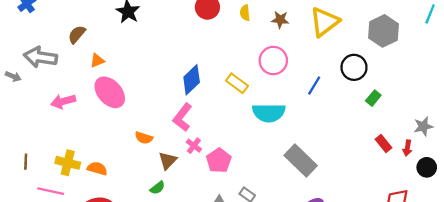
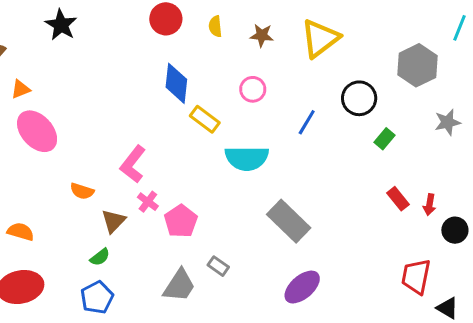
gray hexagon: (384, 31) -> (418, 65), moved
pink circle: (273, 61) -> (253, 89), size x0.7
blue diamond: (192, 80) -> (176, 83), moved, turned -40
gray star: (423, 126) -> (447, 122), moved

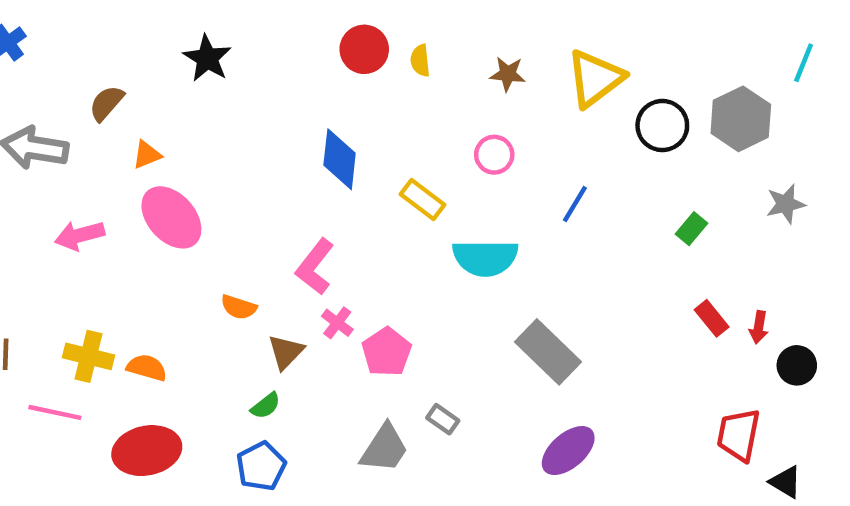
yellow semicircle: (215, 26) -> (420, 61), moved
blue diamond: (176, 83) -> (340, 159), moved
black circle: (359, 98) -> (662, 126), moved

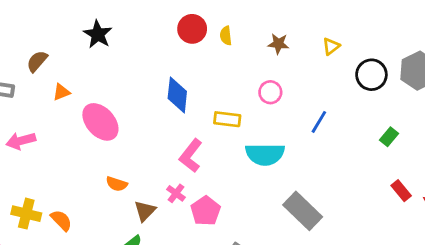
yellow triangle: (595, 78) -> (331, 46), size x0.5
yellow rectangle: (422, 199) -> (227, 119), turned -30
pink ellipse: (171, 217) -> (100, 122), moved
pink L-shape: (315, 267) -> (191, 156), moved
orange semicircle: (147, 368) -> (61, 220), turned 30

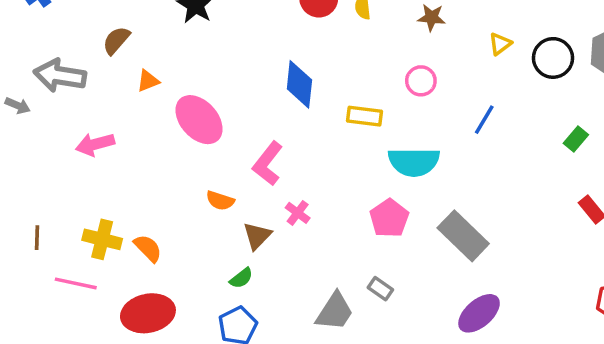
yellow triangle: (331, 46) -> (500, 44), moved
pink L-shape: (191, 156) -> (268, 164), moved
pink pentagon: (206, 211) -> (389, 218), moved

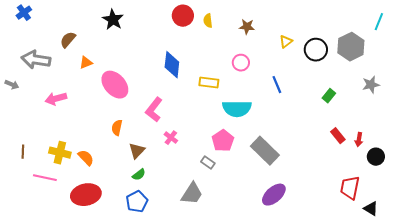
gray arrow: (18, 106) -> (12, 85), moved
blue line: (484, 120) -> (277, 85), turned -54
orange semicircle: (220, 201) -> (117, 128), moved, turned 84
brown triangle: (257, 236) -> (137, 151), moved
gray rectangle: (380, 289) -> (208, 163), moved

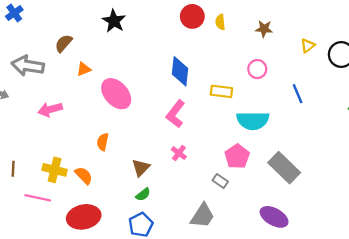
pink L-shape: (154, 110) -> (176, 114), moved
orange semicircle: (117, 128) -> (103, 142), moved
purple ellipse: (274, 195) -> (274, 217), moved, turned 70

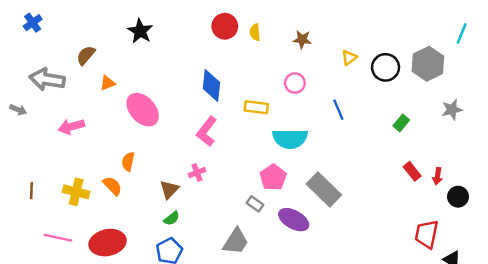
pink cross: (179, 153) -> (197, 172), moved, turned 32
orange semicircle: (84, 175) -> (112, 186), moved
pink line: (38, 198) -> (58, 238), moved
purple ellipse: (274, 217) -> (294, 220), moved

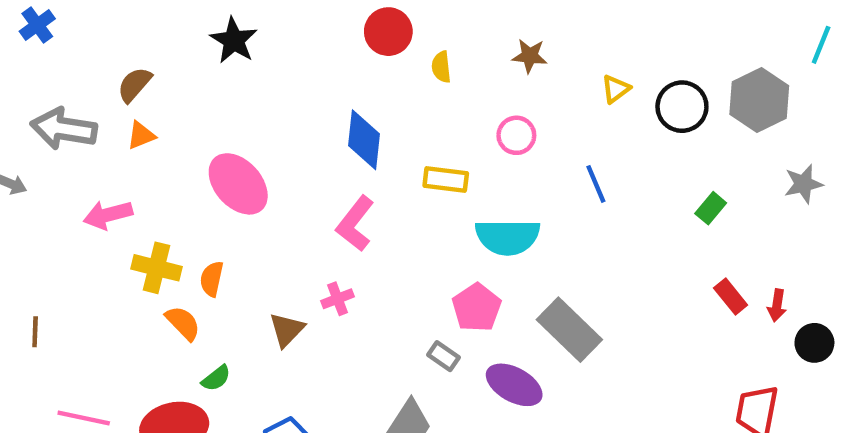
yellow semicircle: (255, 32) -> (441, 67), moved
orange triangle: (108, 83) -> (141, 135), moved
yellow cross: (76, 192) -> (156, 268), moved
green semicircle: (172, 218) -> (216, 378), moved

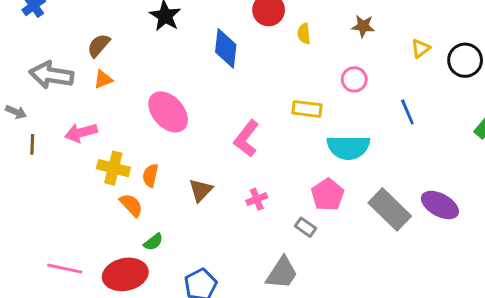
blue diamond: (364, 140) -> (226, 48), moved
pink cross: (338, 299) -> (257, 199), moved
brown triangle: (287, 330) -> (201, 190), moved
brown line: (35, 332) -> (32, 144), moved
purple ellipse: (514, 385) -> (440, 205), moved

